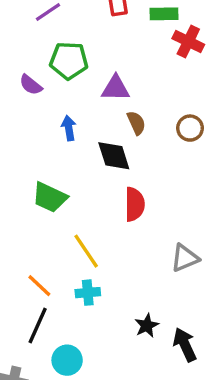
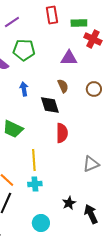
purple triangle: (116, 88) -> (69, 58), moved
yellow line: (86, 251) -> (34, 160), turned 30
cyan circle: (67, 360) -> (41, 223), moved

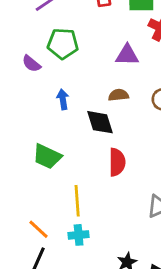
brown semicircle: (63, 86) -> (119, 95), turned -72

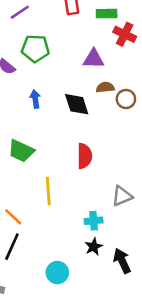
brown semicircle: (119, 95) -> (105, 87), moved
black diamond: (100, 122) -> (77, 104), moved
cyan cross: (79, 235) -> (94, 221), moved

